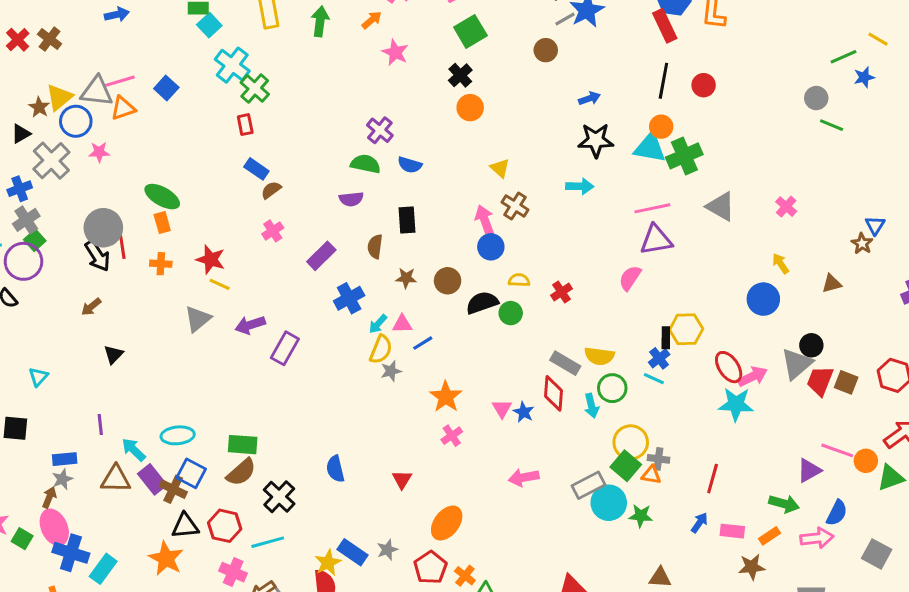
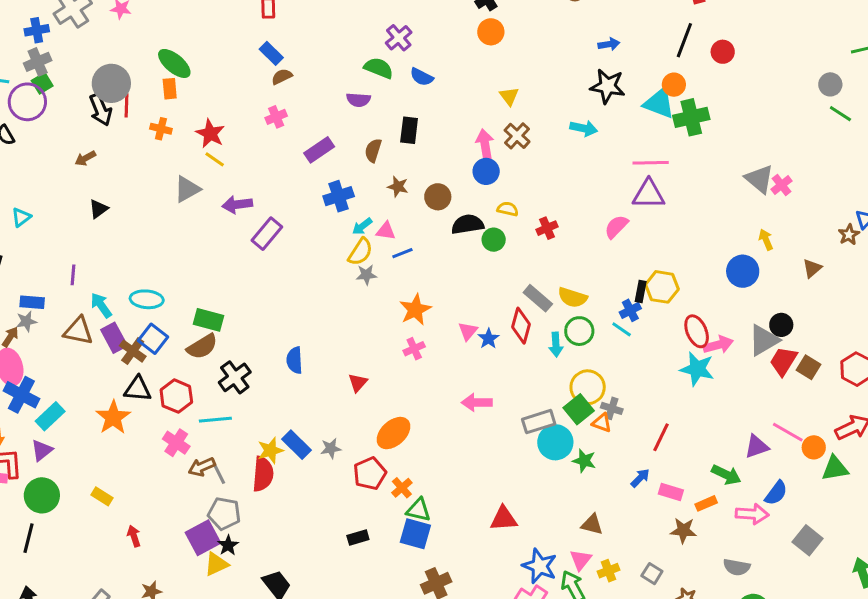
gray triangle: (721, 207) -> (759, 179), moved
brown triangle: (832, 284) -> (812, 268), turned -35

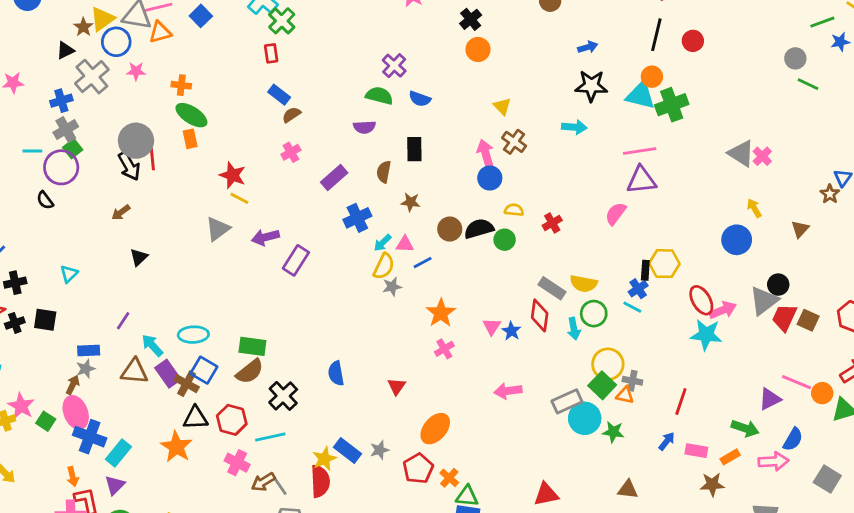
orange cross: (161, 129) -> (181, 85), moved
brown circle: (438, 197) -> (450, 229), moved
purple line: (73, 275) -> (123, 321), turned 36

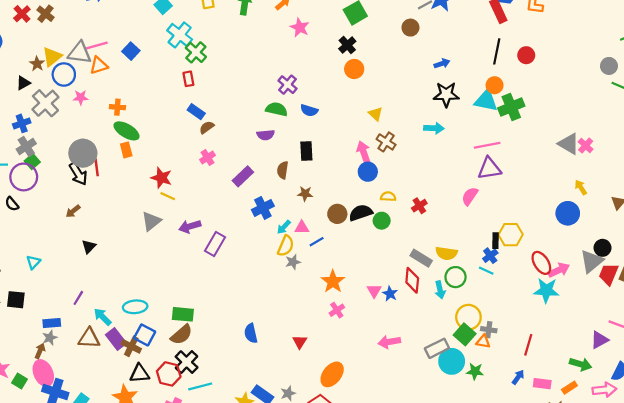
black cross: (283, 396) -> (187, 362), moved

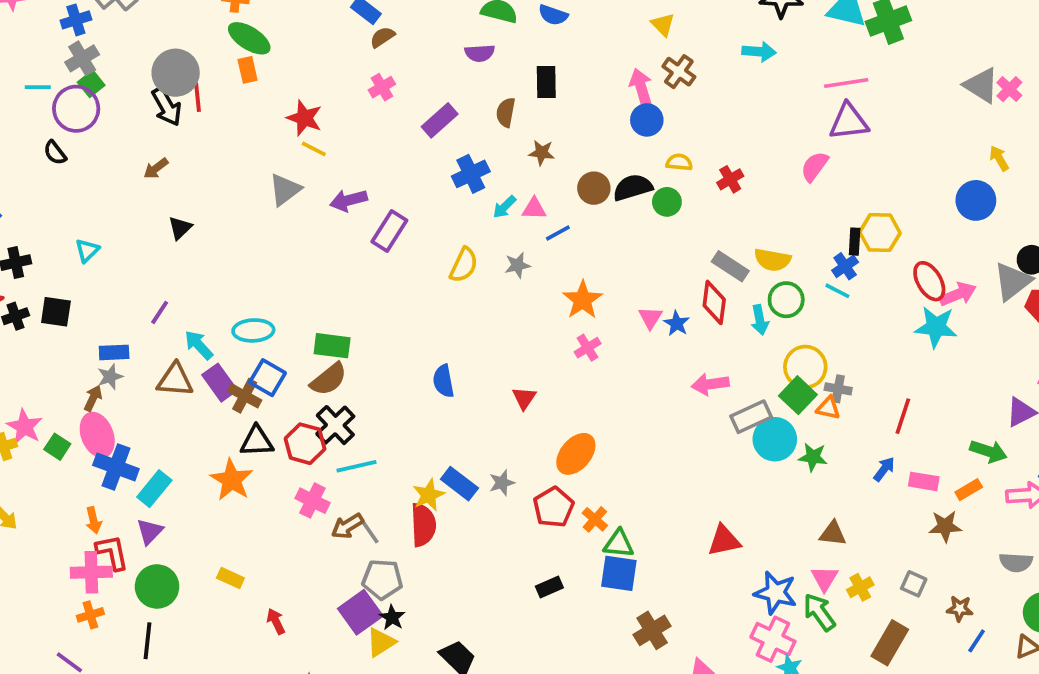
yellow semicircle: (286, 246) -> (464, 265), moved
pink arrow: (389, 342) -> (710, 384), moved

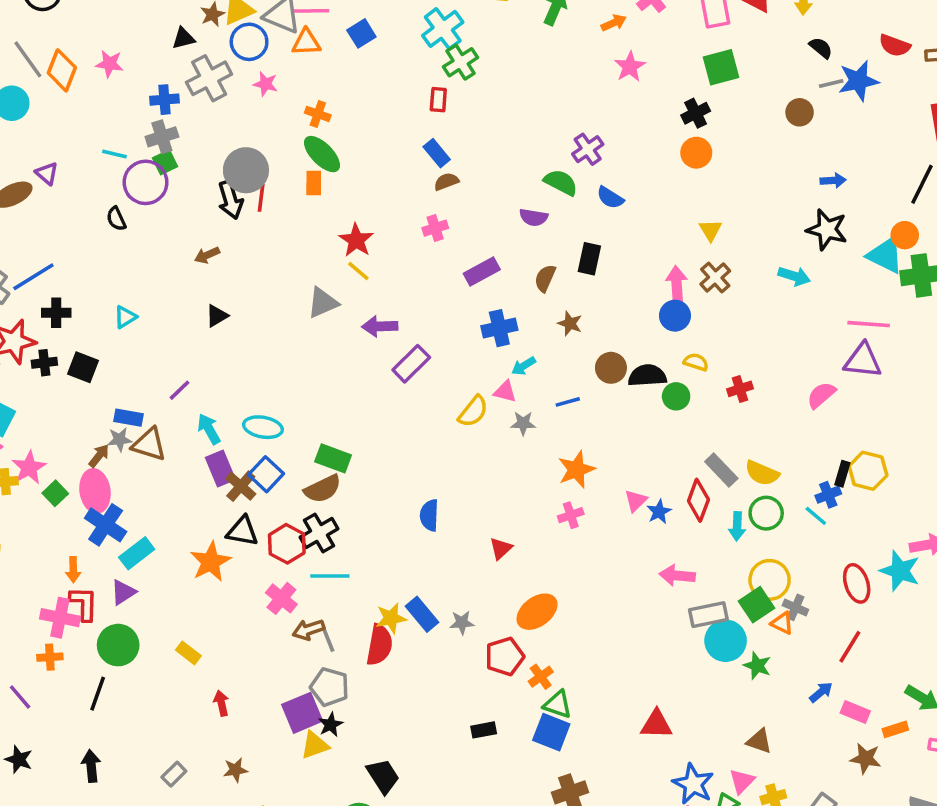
pink triangle: (534, 209) -> (505, 392), moved
red ellipse: (929, 281) -> (857, 583), moved
brown triangle: (175, 380) -> (149, 444), moved

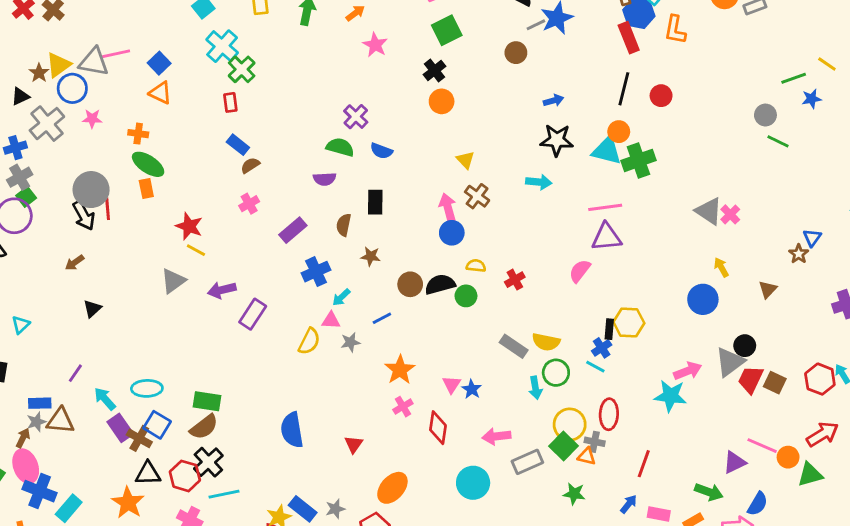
orange triangle: (306, 42) -> (160, 93), moved, turned 40
red diamond: (698, 500) -> (438, 428), moved
blue semicircle: (429, 515) -> (292, 430), size x1.4
red ellipse: (857, 583) -> (609, 414), moved, turned 32
cyan circle: (726, 641) -> (473, 483), moved

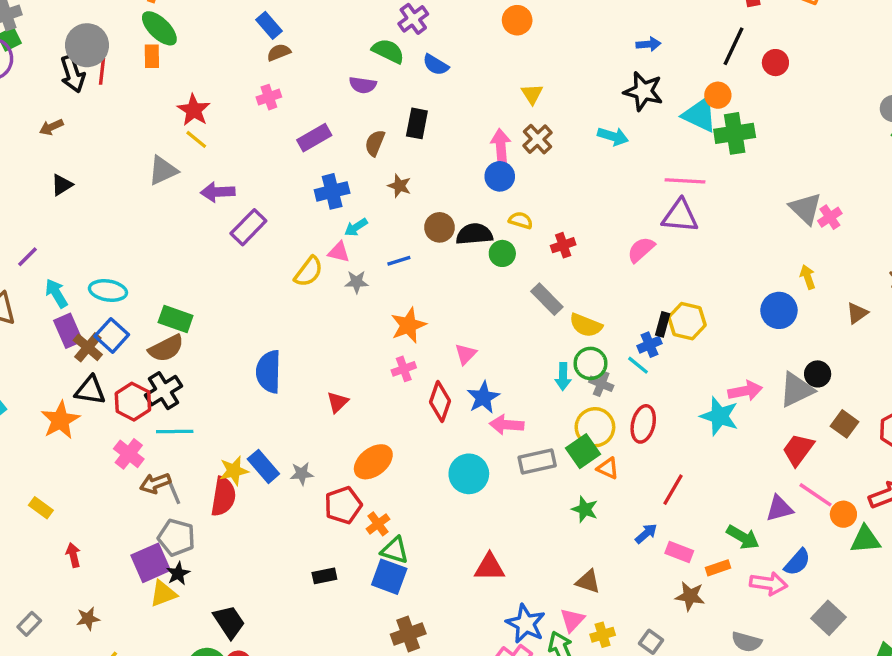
gray rectangle: (514, 346) -> (547, 299), moved
red trapezoid: (751, 379) -> (798, 450), moved
blue star: (472, 389) -> (483, 397), moved, size x1.4
gray cross: (595, 442) -> (601, 384), moved

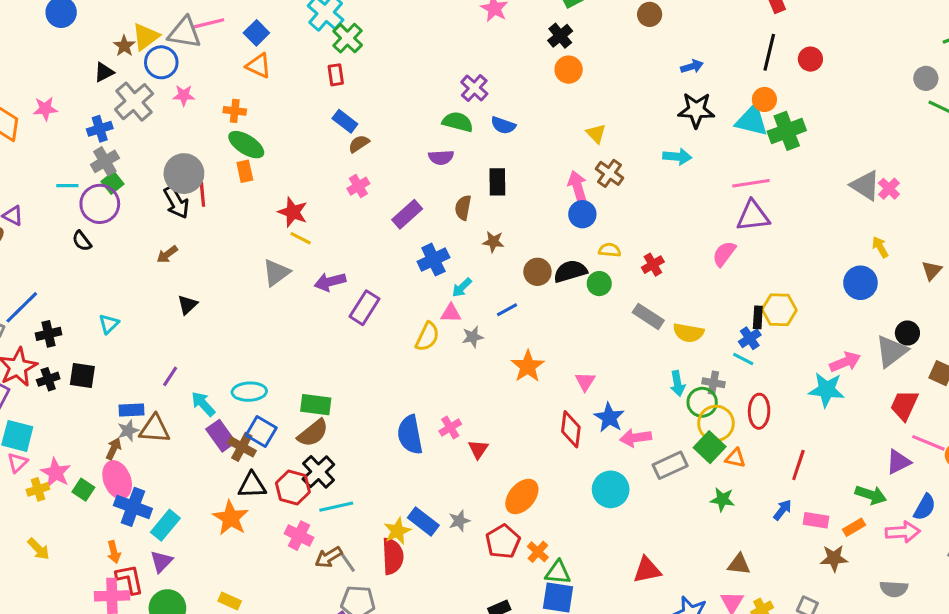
green circle: (590, 363) -> (702, 402), moved
pink cross: (404, 369) -> (450, 427), moved

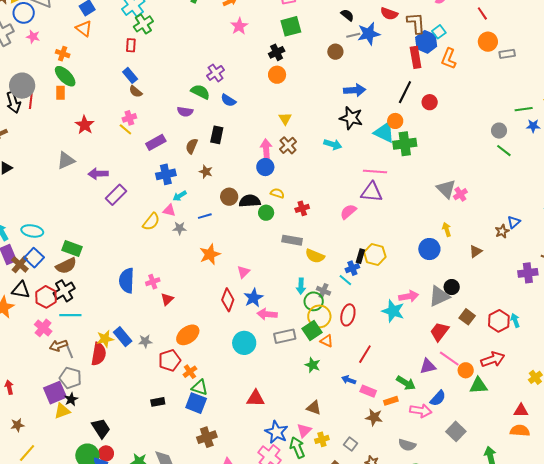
blue arrow: (692, 66) -> (355, 90), size x1.5
brown semicircle: (359, 144) -> (136, 92), turned -120
yellow line: (301, 238) -> (125, 129), moved
gray rectangle: (648, 316) -> (292, 240), turned -36
blue arrow: (782, 510) -> (349, 380), turned -120

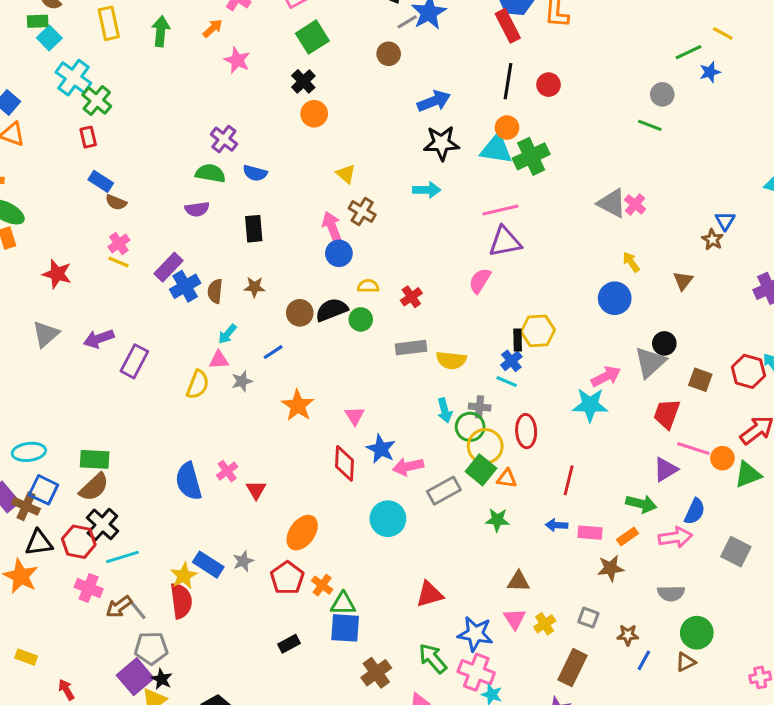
brown semicircle: (192, 146) -> (215, 291), moved
green line: (504, 151) -> (650, 125), moved
blue cross: (166, 174) -> (185, 286), moved
green arrow: (297, 448) -> (433, 658), moved

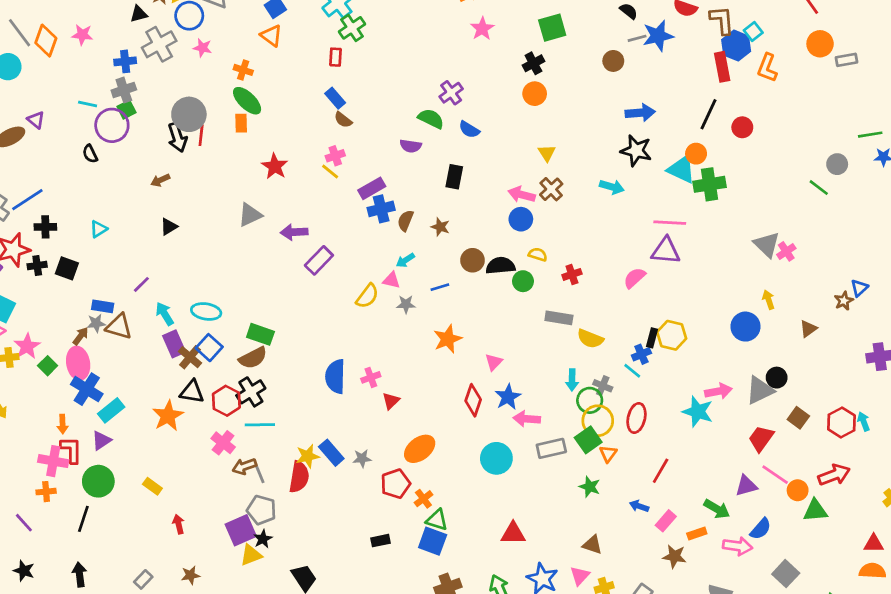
pink arrow: (332, 227) -> (522, 195), turned -70
orange triangle: (507, 478) -> (608, 454), turned 42
pink rectangle: (590, 533) -> (666, 521), turned -70

